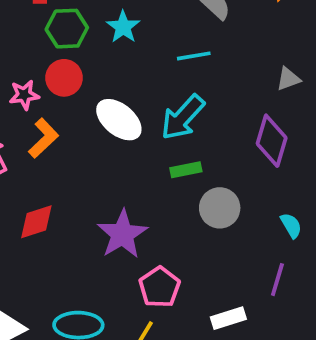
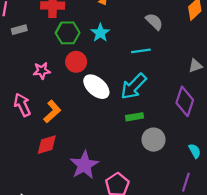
red circle: (64, 78) -> (76, 62), moved
orange L-shape: (43, 138) -> (52, 112), moved
purple star: (122, 234) -> (84, 165), moved

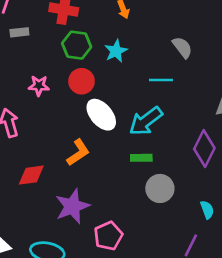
orange L-shape: (52, 112) -> (78, 152), moved

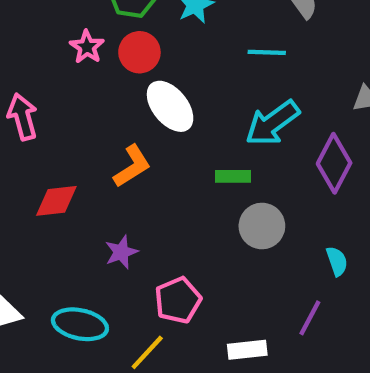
pink star: (39, 86) -> (87, 47), moved, turned 30
cyan arrow: (146, 121) -> (272, 123), moved
purple star: (72, 206) -> (121, 252), size x0.6

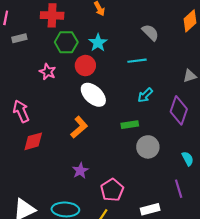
red circle: (139, 52) -> (85, 66), moved
cyan arrow: (272, 123) -> (145, 95), size x0.6
red diamond: (56, 201) -> (33, 141), moved
purple line: (310, 318) -> (179, 189), turned -36

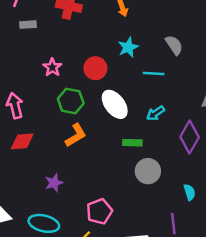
green hexagon: (66, 42) -> (71, 101), moved
cyan star: (98, 43) -> (128, 47), moved
white ellipse: (93, 95) -> (115, 104), moved
purple star: (80, 171) -> (54, 183), moved

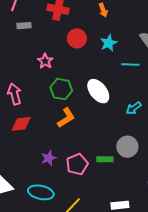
red circle: (95, 68) -> (77, 38), moved
cyan arrow: (155, 113) -> (134, 108), moved
green rectangle: (132, 143) -> (105, 159), moved
pink pentagon: (99, 212) -> (77, 164), moved

